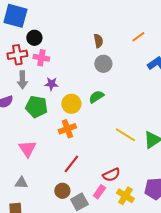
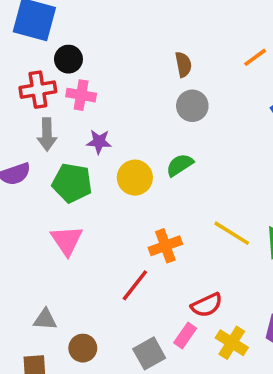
orange cross: (67, 129) -> (165, 246), moved
pink triangle: (27, 149) -> (67, 240), moved
brown circle: (62, 191) -> (83, 348), moved

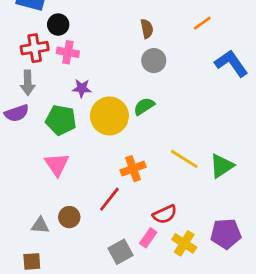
gray arrow: (47, 134) -> (28, 83), moved
yellow circle: (135, 178) -> (109, 116), size x1.4
brown circle: (83, 348) -> (69, 217), moved

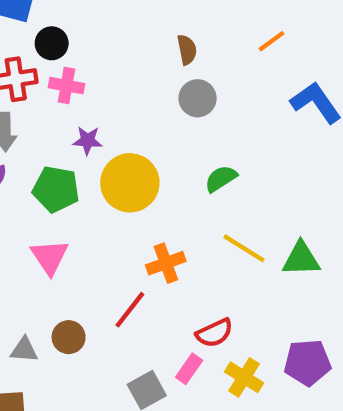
green semicircle: (144, 106) -> (221, 179), moved
green triangle: (222, 166) -> (301, 259), turned 32

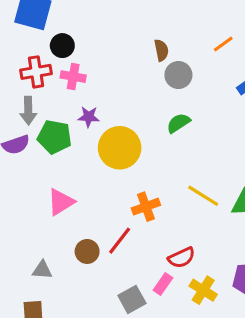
gray circle: (198, 98) -> (178, 75), moved
green semicircle: (221, 179) -> (178, 123), moved
green pentagon: (56, 189) -> (55, 137), moved
pink triangle: (50, 257) -> (61, 202), turned 32
brown circle: (69, 337) -> (87, 251), moved

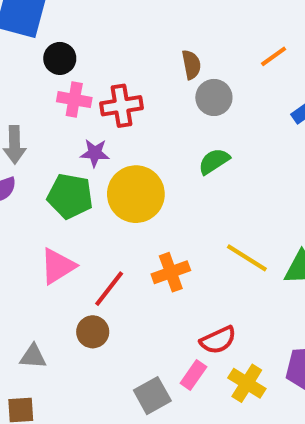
red cross: (36, 72) -> (121, 106), moved
green pentagon: (55, 137) -> (70, 196), moved
red line: (120, 241) -> (109, 289), moved

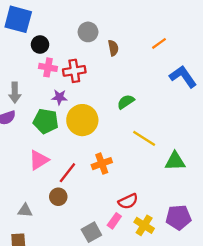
gray circle: (214, 97) -> (88, 32), moved
yellow line: (247, 258) -> (144, 138), moved

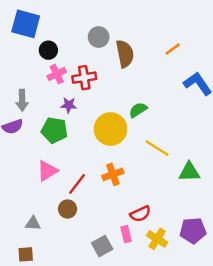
brown semicircle: (113, 48) -> (125, 54), size x1.6
pink cross: (48, 67) -> (57, 74), turned -36
yellow circle: (82, 120) -> (111, 129), moved
pink rectangle: (114, 221) -> (126, 234), turned -49

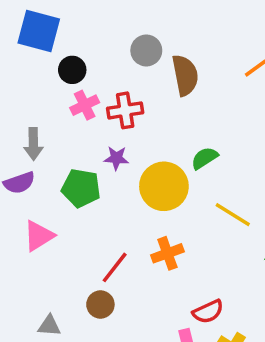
purple star: (69, 105) -> (116, 158), moved
pink triangle: (47, 171) -> (39, 236), moved

